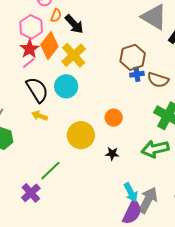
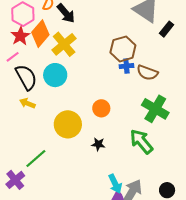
pink line: (29, 63) -> (13, 57), moved
green arrow: (155, 149) -> (141, 141), turned 60

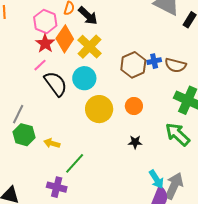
brown hexagon: (123, 49) -> (133, 65), moved
yellow arrow: (27, 103) -> (52, 143), moved
yellow circle: (68, 124) -> (99, 109), moved
purple cross: (15, 180) -> (57, 187), turned -30

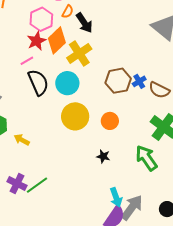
blue cross: (154, 61) -> (139, 81), turned -32
green line: (75, 163) -> (37, 185), moved

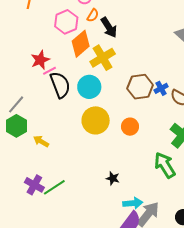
red star: (37, 41) -> (40, 60), moved
pink line: (27, 61) -> (49, 71), moved
black star: (103, 156) -> (113, 178), moved
cyan arrow: (116, 197) -> (133, 203), turned -78

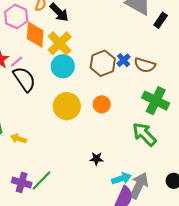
orange diamond: (81, 44) -> (35, 35), turned -32
pink line: (49, 71) -> (16, 62), moved
cyan circle: (89, 87) -> (63, 66), moved

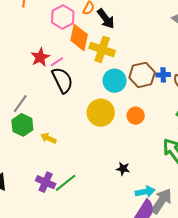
yellow cross: (60, 43) -> (102, 49), turned -35
blue cross: (124, 60) -> (163, 75), turned 32
cyan circle: (63, 66) -> (115, 81), moved

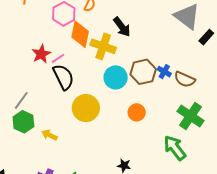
black arrow: (106, 19) -> (122, 27), moved
blue cross: (163, 75) -> (164, 72), turned 32
yellow circle: (101, 113) -> (86, 108), moved

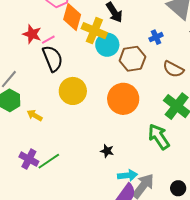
red star: (41, 54) -> (32, 34), turned -30
blue cross: (164, 72) -> (156, 37), moved, turned 32
cyan circle: (116, 77) -> (107, 45), moved
orange circle: (137, 112) -> (123, 99), size x1.8

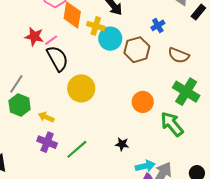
yellow cross: (94, 31) -> (96, 26), size x0.7
orange circle: (123, 99) -> (143, 102), moved, size x0.7
purple cross: (29, 159) -> (47, 142), moved
green line: (49, 161) -> (77, 149), moved

